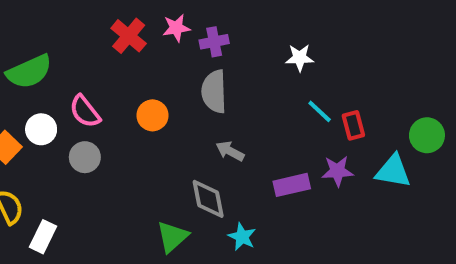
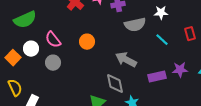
gray semicircle: (214, 92) -> (135, 25), moved, turned -100
cyan line: (320, 111) -> (162, 40), moved
red rectangle: (353, 125) -> (190, 34), moved
gray arrow: (230, 151) -> (126, 60), size x1.5

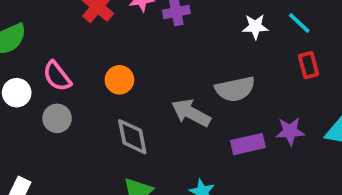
gray semicircle: (135, 25) -> (235, 89), moved
cyan line: (162, 40) -> (299, 23), moved
gray diamond: (115, 84) -> (132, 137), moved

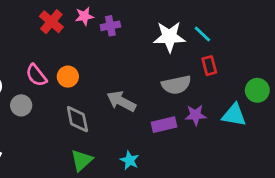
white star: (255, 27) -> (169, 37), size x1.6
pink semicircle: (57, 76) -> (36, 75), moved
gray semicircle: (235, 89) -> (176, 85), moved

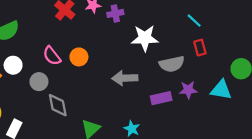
white star: (169, 37) -> (145, 38), moved
gray arrow: (121, 101) -> (125, 78), turned -30
gray diamond: (77, 119) -> (58, 105), moved

